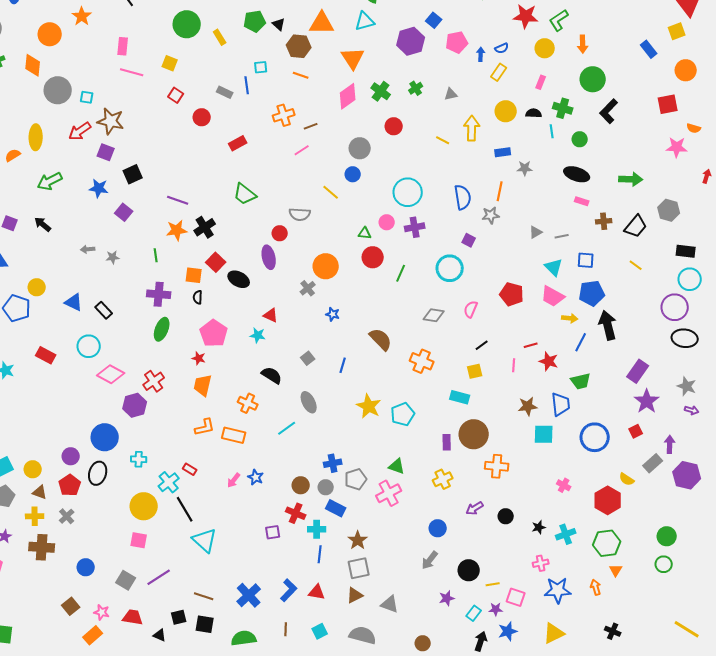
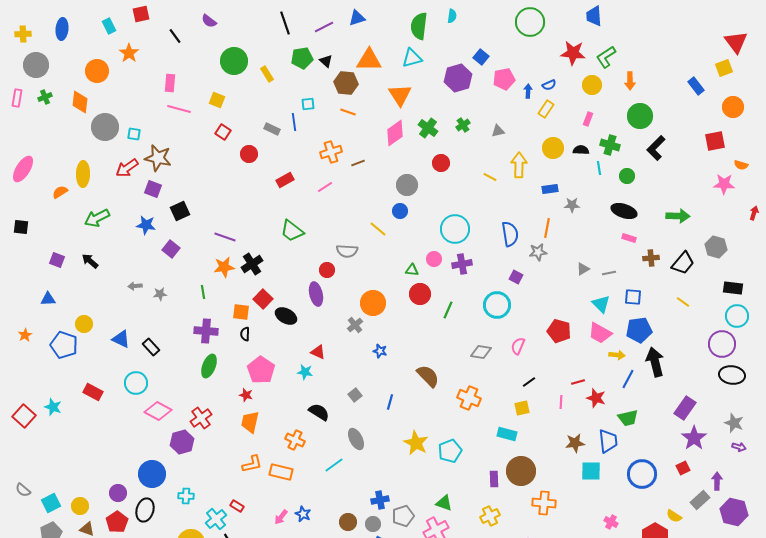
pink line: (302, 150) -> (325, 187), moved

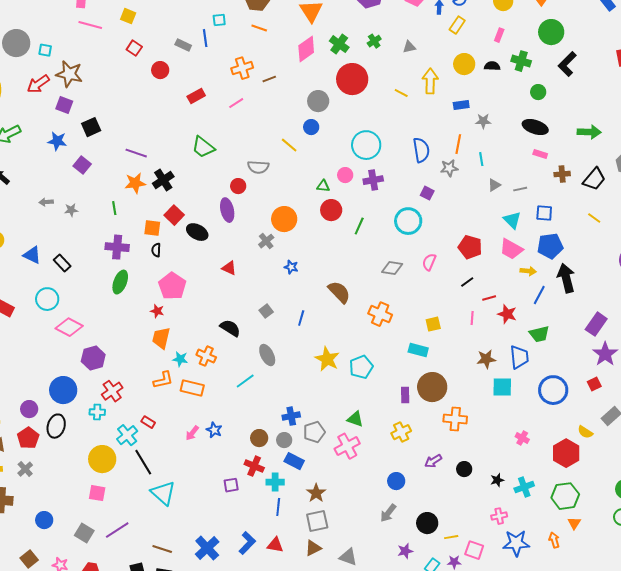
red circle: (441, 163) -> (352, 79), size x1.8
cyan line: (599, 168) -> (481, 159), moved
cyan star: (305, 372) -> (180, 359), moved
black line: (529, 382) -> (467, 282), moved
red cross: (201, 418) -> (112, 391), moved

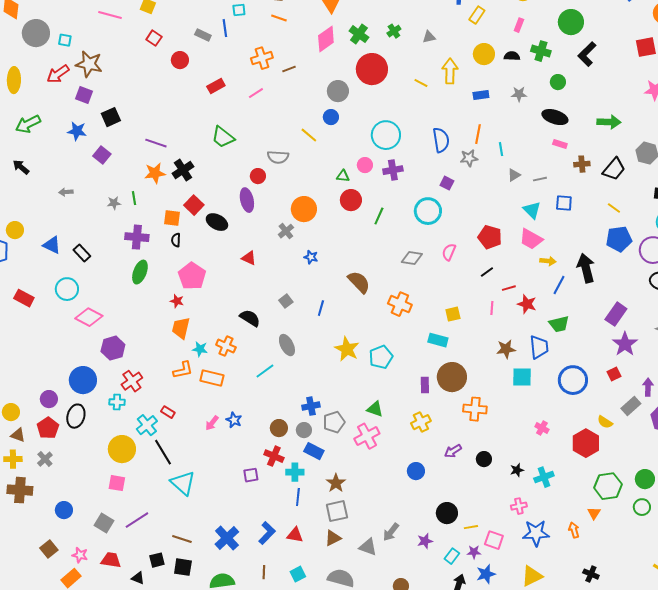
gray star: (483, 121) -> (519, 94), moved
gray star: (71, 210) -> (114, 203), moved
blue pentagon: (550, 246) -> (619, 239), moved
green hexagon: (565, 496) -> (608, 486), moved
gray arrow: (388, 513) -> (391, 532), moved

